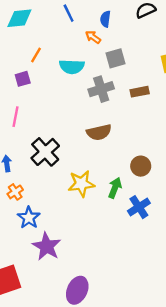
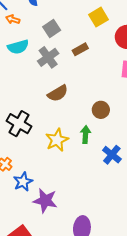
orange arrow: (93, 37) -> (13, 19), moved
blue cross: (139, 207) -> (112, 155), moved
blue star: (29, 218) -> (23, 182), turned 30

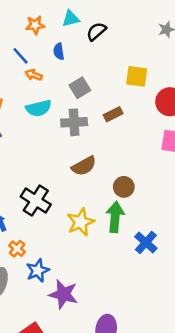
yellow square: (98, 17) -> (137, 76), turned 36
gray cross: (48, 57) -> (74, 122), turned 30
brown circle: (101, 110) -> (124, 187), moved
green arrow: (85, 134) -> (115, 217), size x1.4

